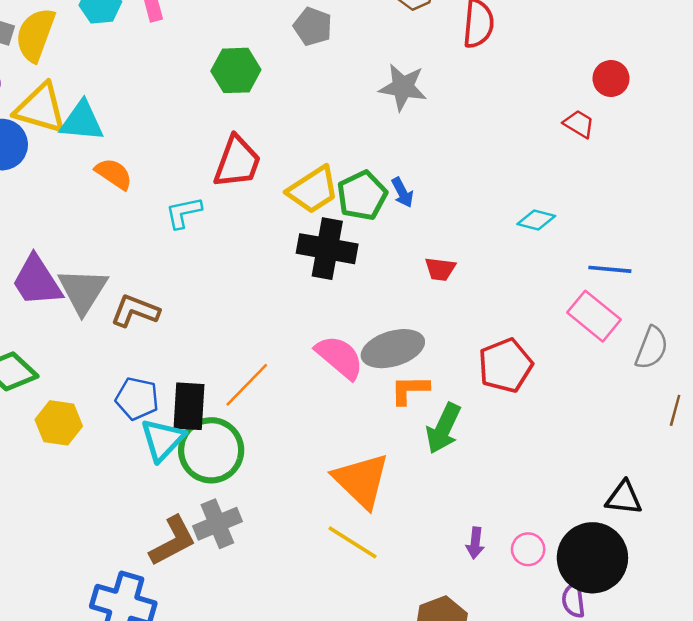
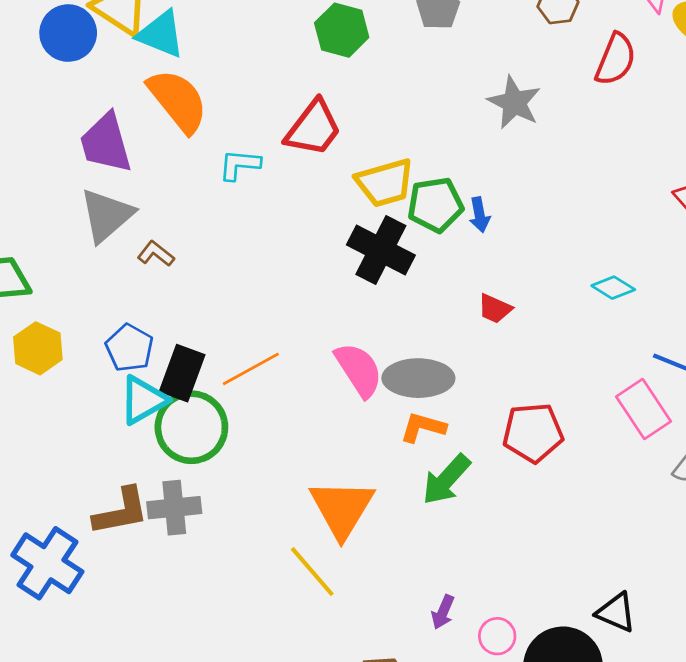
orange semicircle: (114, 174) -> (178, 101), size x1.6
purple trapezoid: (37, 281) -> (106, 143), moved
brown L-shape: (135, 311) -> (156, 254), size x0.7

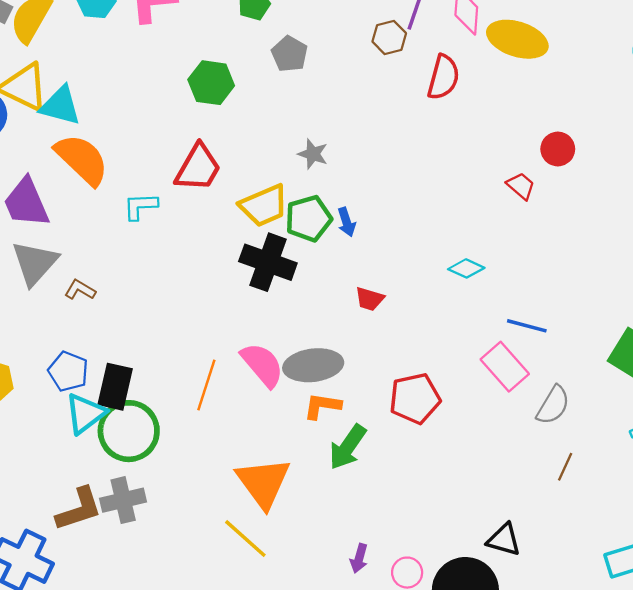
gray star: (514, 103) -> (313, 154), moved, size x0.7
orange line: (251, 369) -> (206, 385), moved, turned -36

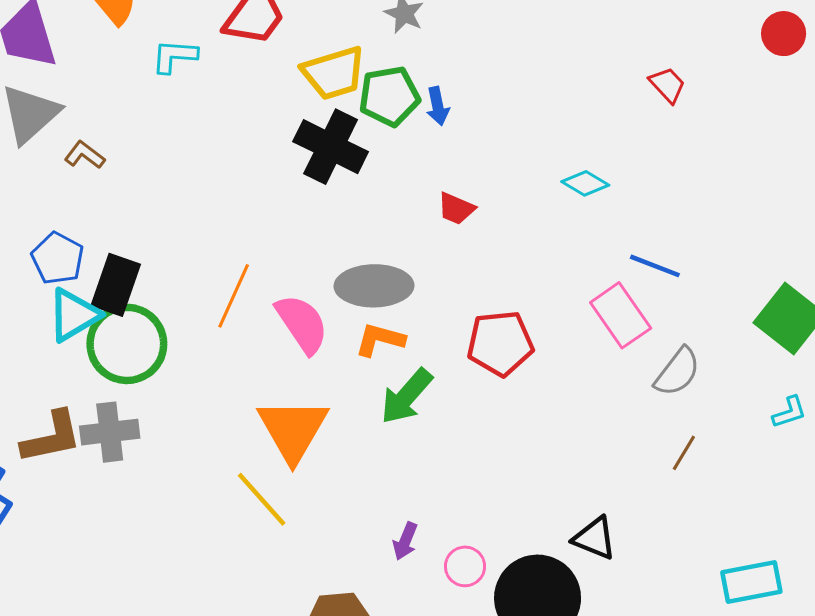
red circle: (558, 149) -> (784, 34), moved
pink semicircle: (262, 365) -> (302, 324), moved

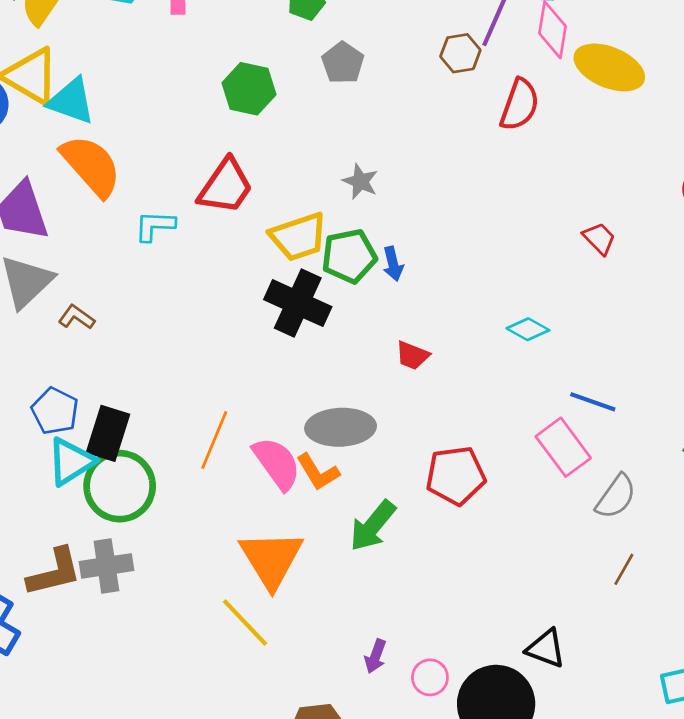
orange L-shape: (380, 340) -> (318, 472), moved, turned -135

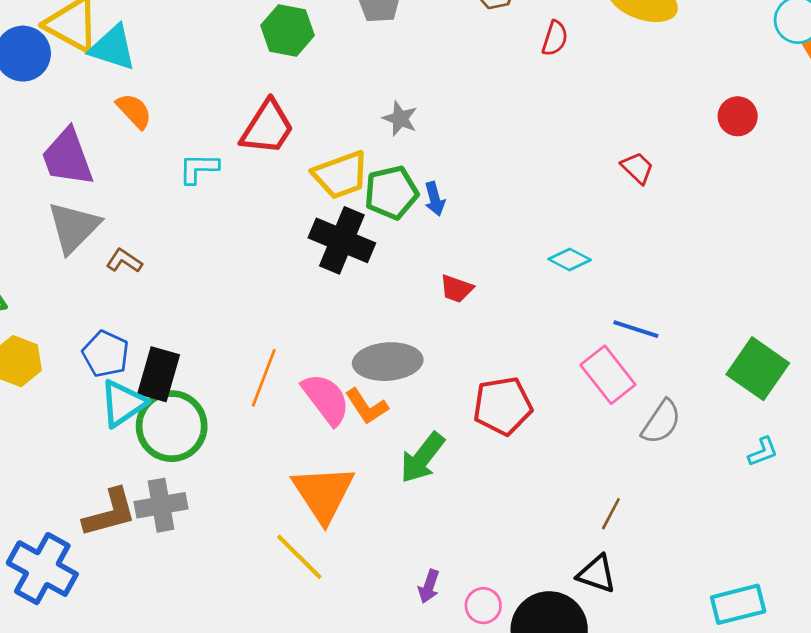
red semicircle: (520, 105) -> (555, 38), size x0.7
orange semicircle: (91, 166) -> (134, 111), size x0.6
brown line: (624, 569) -> (611, 514), moved

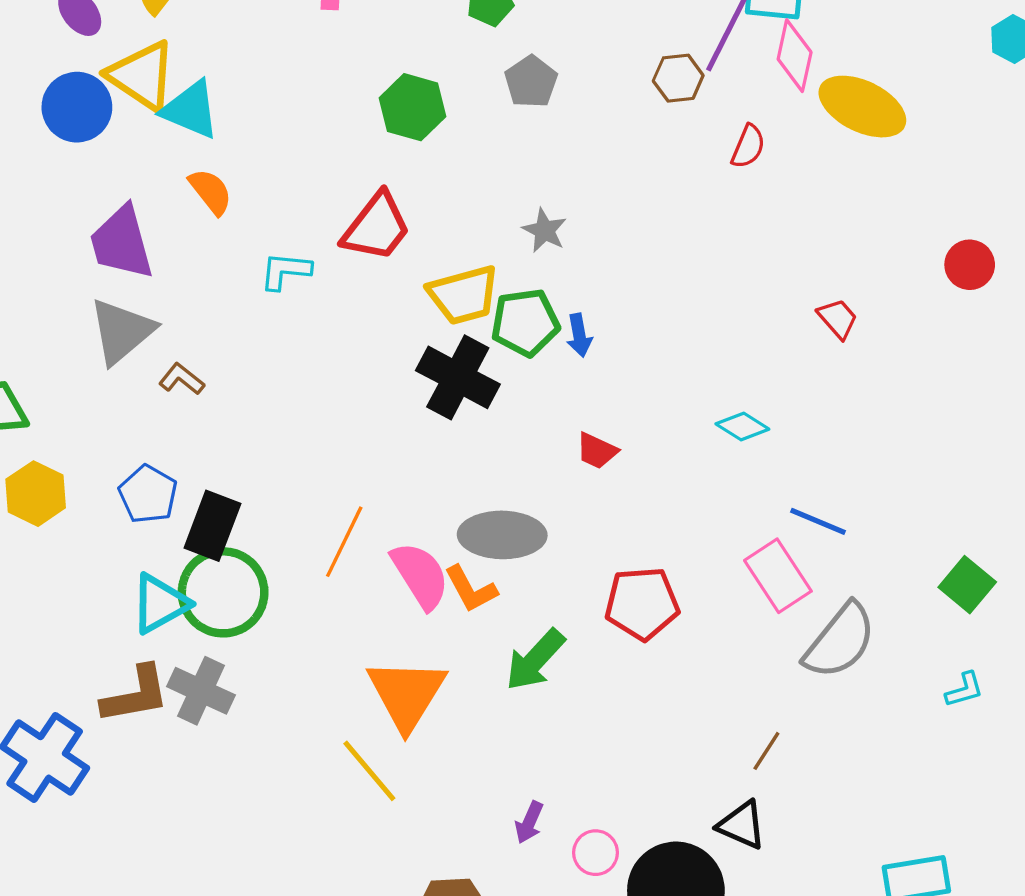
green square: (758, 369) -> (967, 585), size x0.7
cyan triangle: (123, 403) -> (160, 604), moved
gray semicircle: (661, 422) -> (840, 641), size x1.4
gray cross: (161, 505) -> (201, 691), turned 30

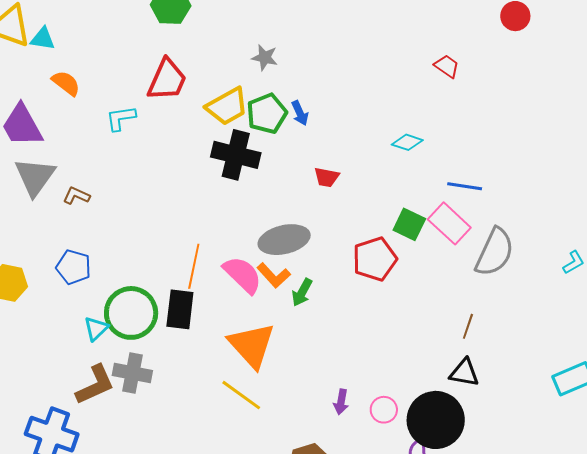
cyan triangle: (191, 110) -> (43, 39), size x0.7
black rectangle: (212, 526) -> (180, 309), moved
green square: (967, 585) -> (409, 224), moved
cyan triangle: (160, 604) -> (96, 329), size x0.7
green arrow: (535, 660) -> (302, 292), moved, size x0.7

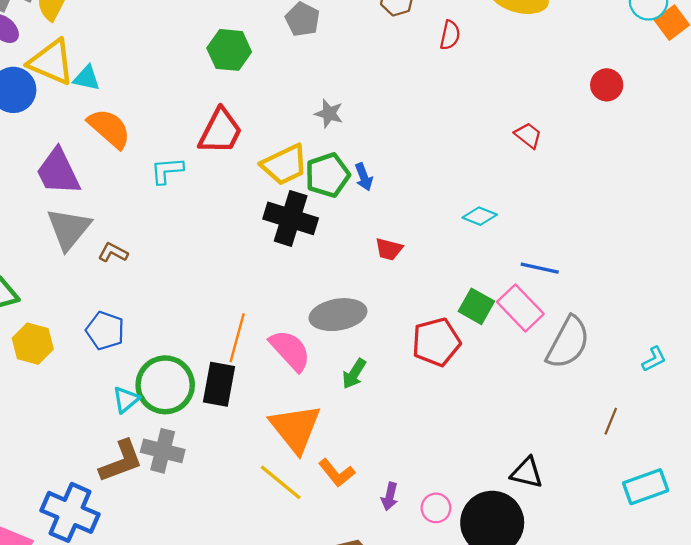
orange semicircle: (66, 83) -> (109, 128), size x1.4
orange L-shape: (274, 275) -> (337, 473), moved
brown line: (468, 326) -> (611, 421), moved

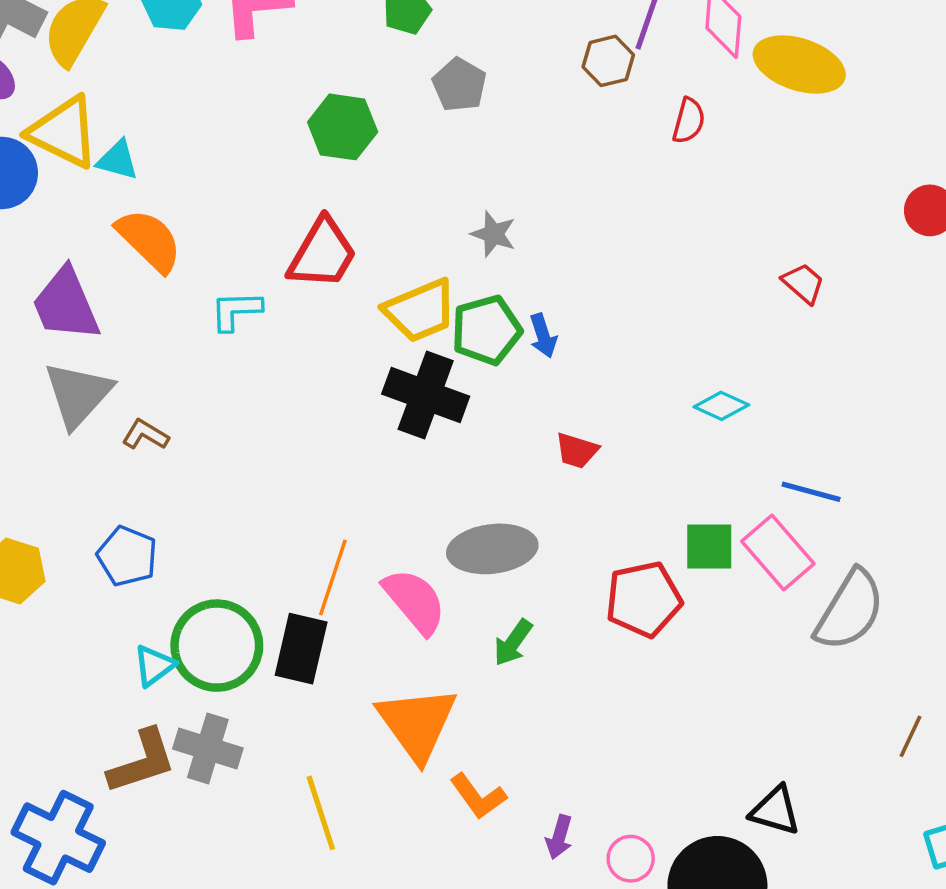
green square: (476, 306) -> (709, 547), turned -32
yellow line: (281, 482) -> (321, 813), moved, turned 30

